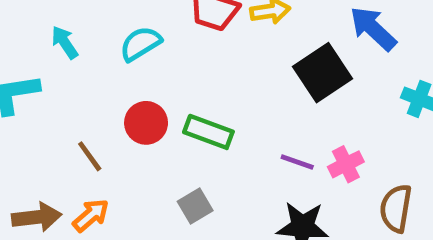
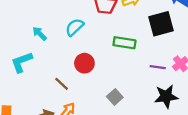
black square: (322, 73) -> (161, 24), turned 30
green rectangle: (208, 132) -> (124, 43), moved

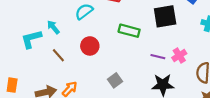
cyan arrow: (39, 34) -> (53, 27), moved
brown line: (62, 84) -> (58, 55), moved

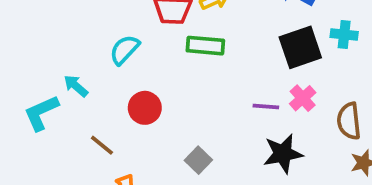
black square: (165, 16) -> (300, 47), moved
green rectangle: (129, 31) -> (205, 46), moved
brown line: (58, 55) -> (102, 145), moved

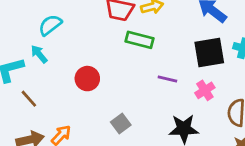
cyan semicircle: (124, 50) -> (50, 25), moved
purple line: (266, 106) -> (167, 79), moved
brown line: (102, 145) -> (29, 99), moved

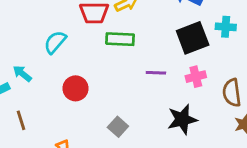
cyan semicircle: (50, 25) -> (55, 42), moved
pink cross: (205, 90) -> (196, 77), turned 30
brown line: (29, 99) -> (21, 120), turned 36

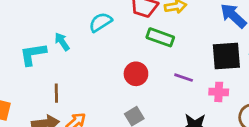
red circle: (76, 88) -> (136, 74), moved
brown line: (21, 120) -> (56, 93), moved

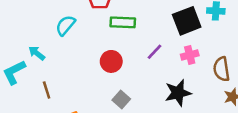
purple line: (184, 78) -> (155, 52), turned -48
brown line: (56, 93) -> (47, 90), moved

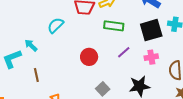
green rectangle: (123, 22) -> (114, 26), moved
gray square: (121, 100) -> (103, 89), moved

